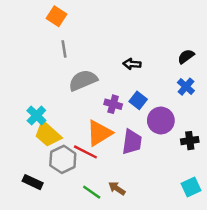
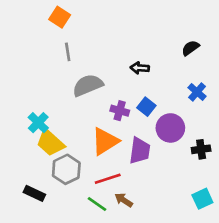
black semicircle: (186, 56) -> (190, 48), moved
red line: (85, 152) -> (108, 179), moved, turned -45

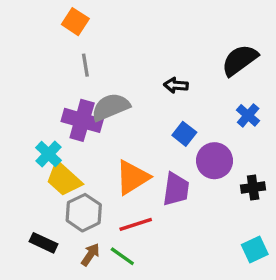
black semicircle: (190, 48) -> (240, 60), size x1.6
purple cross: (120, 111) -> (82, 120), moved, size x1.6
brown arrow: (124, 200) -> (90, 255), moved, turned 90

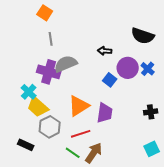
black semicircle: (240, 60) -> (143, 36), turned -125
purple circle: (215, 161) -> (128, 68), moved
brown arrow: (90, 255) -> (94, 153), moved, size x1.5

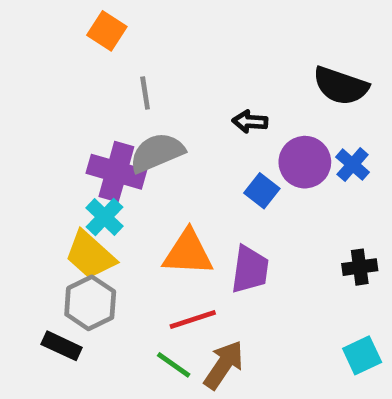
gray line: (51, 39) -> (145, 93), moved
cyan cross: (29, 92) -> (104, 217), moved
orange triangle: (79, 106) -> (188, 253), turned 35
gray hexagon: (50, 127) -> (90, 303), moved

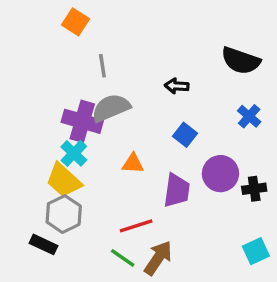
purple circle: (305, 162) -> (220, 174), moved
orange triangle: (188, 253) -> (133, 163), moved, size x0.6

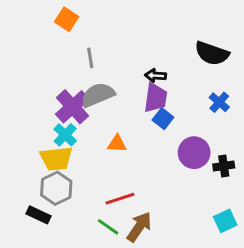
purple cross: (82, 121) -> (73, 107), turned 32
yellow trapezoid: (64, 180) -> (56, 159), turned -48
purple trapezoid: (177, 190) -> (156, 98), moved

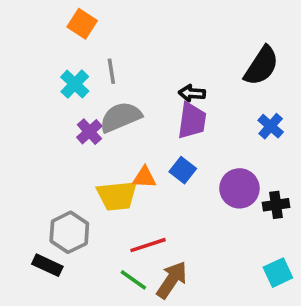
black semicircle: (212, 53) -> (261, 66), turned -76
purple cross: (73, 107) -> (89, 132), size x0.6
blue square: (163, 119) -> (183, 170), moved
cyan cross: (65, 135) -> (75, 84), moved
yellow trapezoid: (56, 159) -> (117, 196), moved

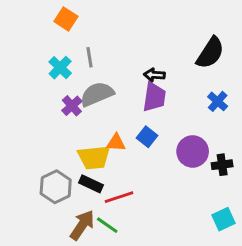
black rectangle: (47, 265) -> (91, 184), moved
brown arrow: (172, 280) -> (82, 225), moved

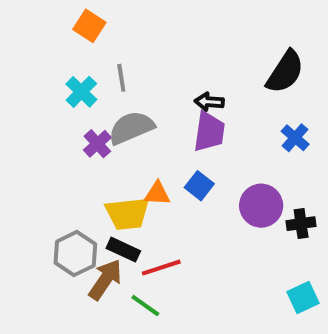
brown arrow: (82, 225) -> (105, 280), moved

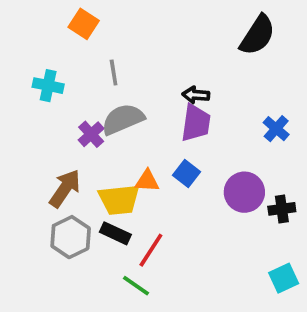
black semicircle: (285, 72) -> (257, 35), moved
cyan cross: (81, 92) -> (48, 86), moved, turned -32
red line: (161, 268) -> (151, 250), turned -39
brown arrow: (105, 280) -> (65, 188), moved

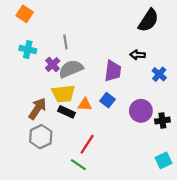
orange square: (84, 24) -> (25, 14), moved
black arrow: (196, 95) -> (138, 55), moved
purple cross: (91, 134) -> (53, 65), moved
yellow trapezoid: (119, 200) -> (63, 94), moved
black rectangle: (115, 233) -> (67, 112), moved

